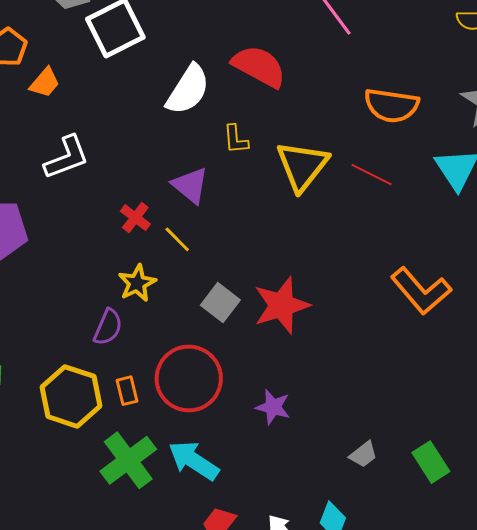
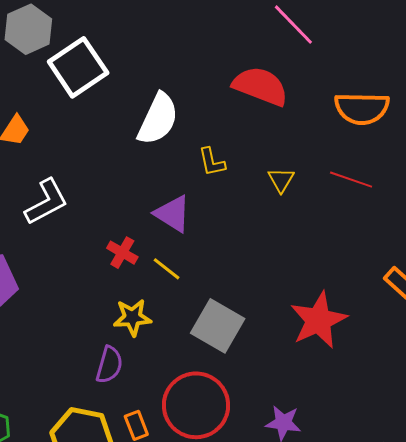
red semicircle: (259, 66) -> (260, 86), moved
yellow triangle: (302, 166) -> (281, 180), size x0.5
yellow star: (137, 283) -> (132, 317), turned 30
gray square: (220, 303) -> (218, 326), size x1.4
red star: (281, 305) -> (319, 320), moved

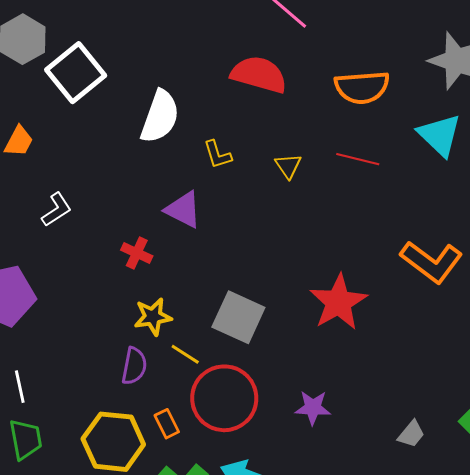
white L-shape: (46, 202) -> (57, 210), size x0.7
yellow line: (167, 269) -> (185, 354), moved

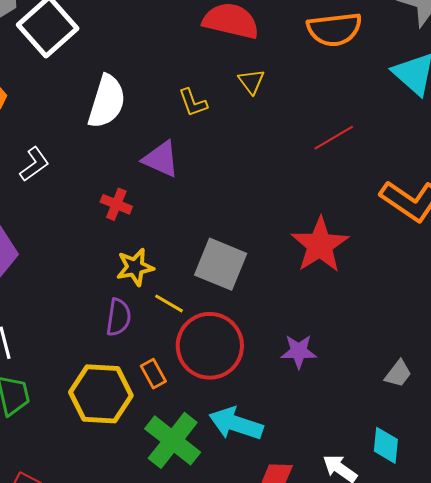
white semicircle: (160, 117) -> (107, 102), moved
red line: (358, 159) -> (334, 138), moved, turned -42
yellow triangle: (288, 166) -> (251, 81), moved

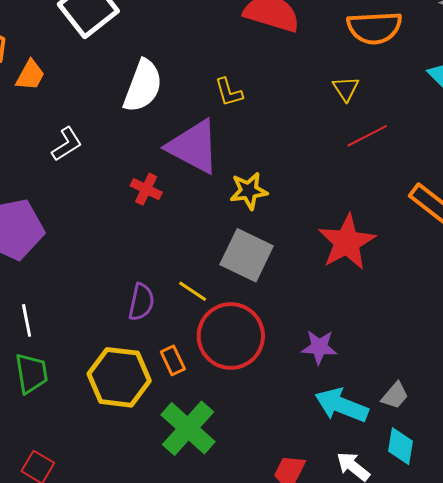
yellow triangle: (251, 81) -> (346, 89), moved
purple triangle: (161, 159) -> (193, 147), size x1.5
yellow star: (135, 267) -> (249, 191), moved
gray trapezoid: (398, 374) -> (395, 395), moved
cyan arrow: (236, 424) -> (342, 405), moved

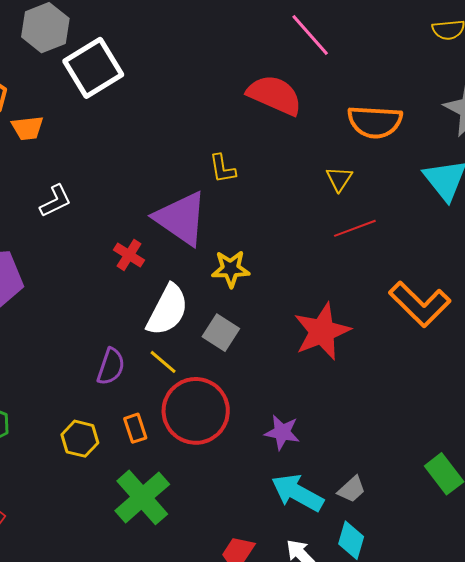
orange trapezoid: (30, 75) -> (28, 128), turned 48
white semicircle: (143, 86) -> (167, 310), moved
gray square: (247, 255) -> (221, 333), size x0.7
yellow hexagon: (119, 377) -> (80, 439), size x0.6

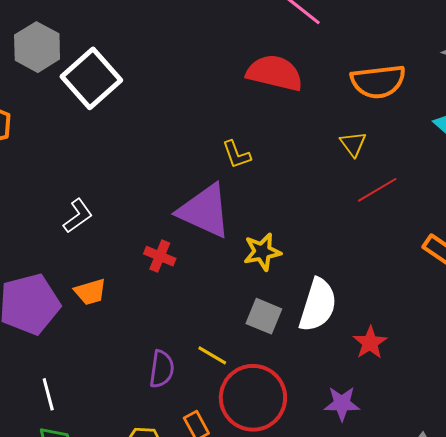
orange trapezoid: (28, 128) -> (90, 292), moved
white semicircle: (167, 310) -> (318, 305), moved
red star: (322, 331) -> (370, 343), moved, size x0.6

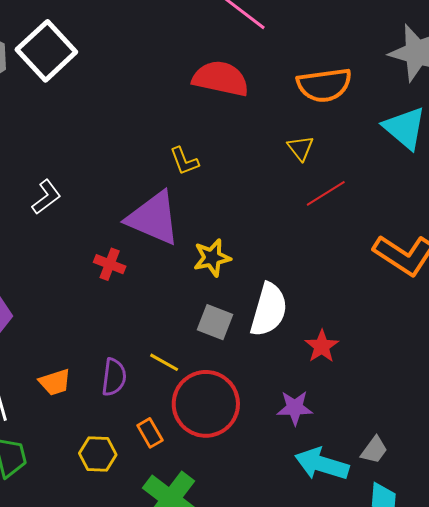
white square: (91, 78) -> (46, 51), moved
white L-shape: (78, 216) -> (46, 197), moved
orange trapezoid: (90, 292) -> (55, 382), moved

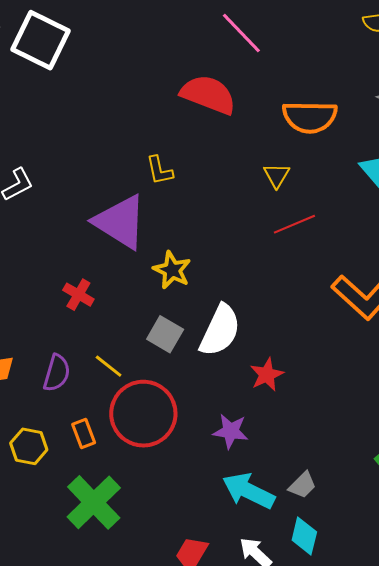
white square: (46, 51) -> (40, 40), turned -30
yellow star: (212, 258) -> (172, 270), turned 30
red cross: (110, 264) -> (78, 295), moved

